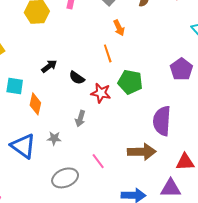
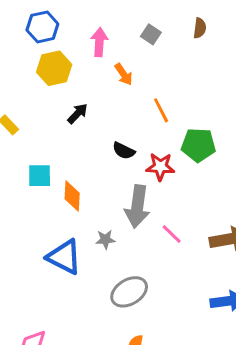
orange arrow: (119, 28) -> (124, 74), moved
black arrow: (49, 66) -> (78, 114), moved
gray arrow: (80, 119) -> (137, 206), size x1.8
pink line: (98, 161) -> (172, 234), moved

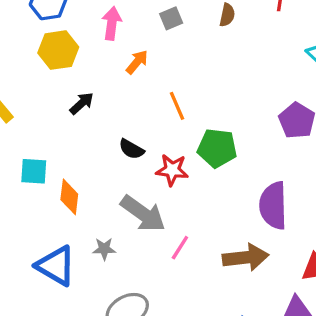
gray square: (151, 34) -> (171, 18), turned 30
orange arrow: (124, 74) -> (137, 62), turned -110
gray arrow: (137, 206) -> (143, 214), turned -66
pink line: (172, 234) -> (180, 248), turned 75

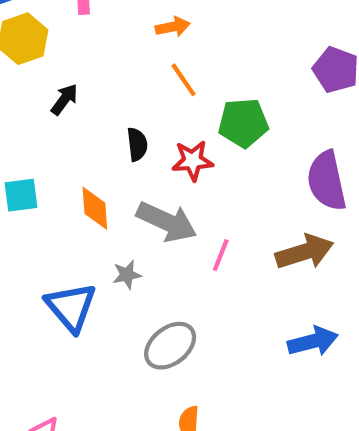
orange arrow: (137, 62) -> (173, 27), moved, turned 50
black semicircle: (131, 149) -> (137, 144), turned -115
orange diamond: (69, 197) -> (95, 208), moved
blue triangle: (56, 266) -> (71, 307), turned 30

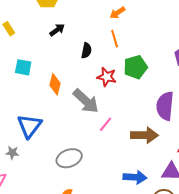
orange arrow: (173, 27) -> (117, 13), turned 140
green pentagon: (243, 123) -> (135, 67), turned -30
black semicircle: (137, 144) -> (86, 51), moved
gray star: (127, 275) -> (12, 153), moved

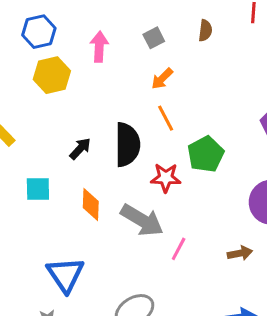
black arrow: (57, 30) -> (80, 149), moved
black semicircle: (86, 51) -> (127, 145), size x1.8
brown arrow: (144, 135) -> (240, 253), size x0.6

